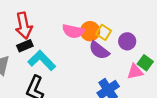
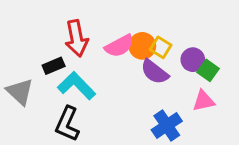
red arrow: (24, 26) -> (77, 38), moved
pink semicircle: (73, 31) -> (119, 46), turned -40
green square: (145, 63) -> (208, 70), moved

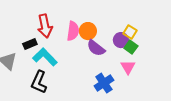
pink semicircle: (119, 46) -> (73, 31), turned -54
yellow square: (161, 47) -> (130, 32), moved
pink triangle: (203, 101) -> (128, 67), turned -49

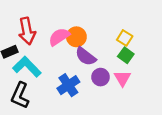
pink semicircle: (73, 31) -> (59, 37), turned -132
purple circle: (121, 40) -> (101, 77), moved
blue cross: (104, 83) -> (68, 85), moved

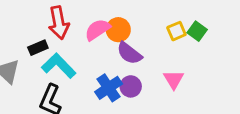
yellow square: (125, 38) -> (176, 31), turned 35
green square: (126, 55) -> (197, 31), moved
purple circle: (101, 77) -> (131, 86), moved

